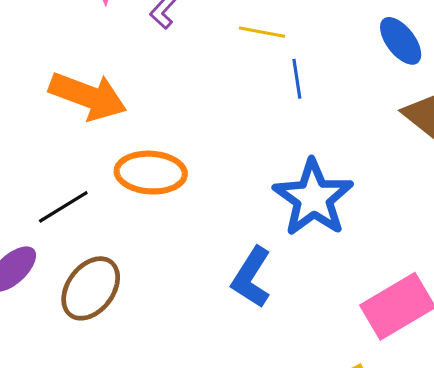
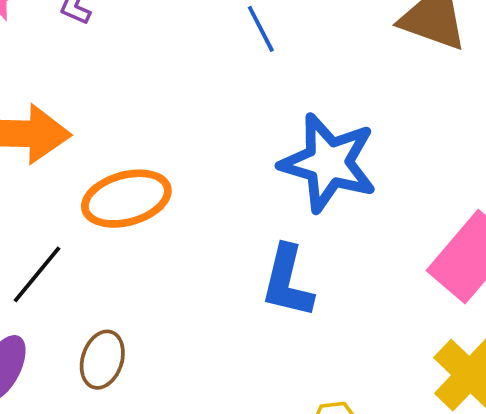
brown ellipse: (91, 288) -> (102, 360), size x0.7

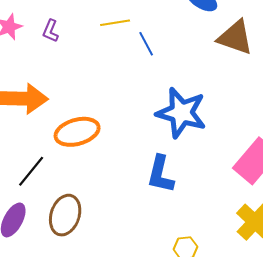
brown ellipse: (102, 360) -> (65, 215), size x1.4

